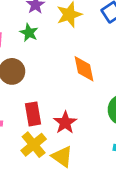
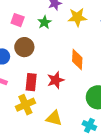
red star: (65, 123) -> (56, 80), moved
yellow triangle: (62, 157) -> (54, 118), moved, turned -36

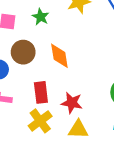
orange diamond: (77, 60) -> (59, 56), moved
red star: (56, 80) -> (72, 103), moved, turned -30

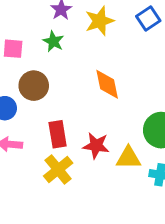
orange diamond: (59, 56) -> (107, 84), moved
yellow triangle: (78, 129) -> (128, 158), moved

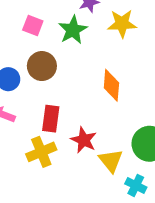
green star: (53, 41) -> (73, 30), size x1.4
yellow triangle: (128, 158) -> (111, 161), turned 35

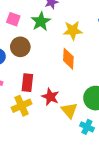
yellow star: (122, 24) -> (73, 30), moved

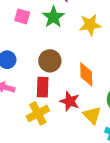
brown circle: (20, 47) -> (50, 61), moved
orange diamond: (68, 59) -> (86, 74), moved

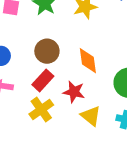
red rectangle: (43, 87) -> (43, 80), turned 48
yellow triangle: (92, 115) -> (91, 116), moved

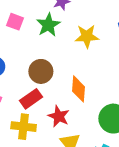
yellow cross: (41, 109) -> (24, 127), turned 30

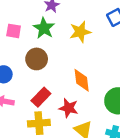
brown circle: (41, 71) -> (37, 59), moved

